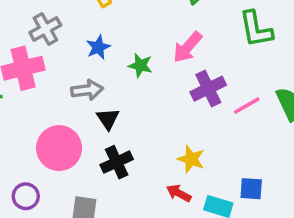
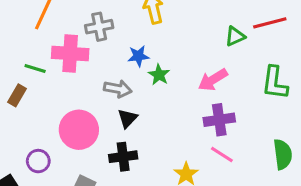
green star: (140, 65) -> (159, 75), moved
pink line: (247, 106) -> (222, 154), moved, turned 45

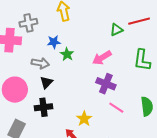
purple cross: (219, 120) -> (106, 84), turned 30
pink line: (222, 154) -> (116, 108), moved

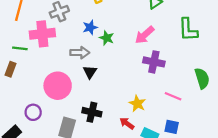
black cross: (43, 107) -> (92, 112), moved, turned 30
pink line: (116, 108) -> (173, 96), moved

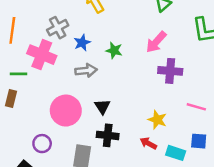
blue star: (90, 27) -> (82, 43), moved
pink cross: (42, 34) -> (42, 55), turned 35
black triangle: (90, 72) -> (102, 107), moved

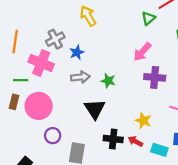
green star: (114, 50) -> (108, 81), moved
black triangle: (102, 107) -> (95, 109), size x1.5
pink circle: (66, 111) -> (39, 106), moved
black cross: (108, 135) -> (113, 139), moved
purple circle: (42, 144) -> (53, 136), moved

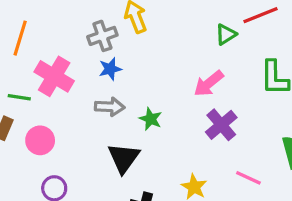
gray cross: (55, 39) -> (102, 36), moved
purple cross: (155, 77) -> (221, 125), turned 36
pink circle: (39, 106) -> (40, 140), size x0.7

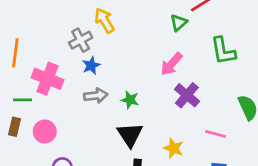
black triangle: (124, 158) -> (130, 135), moved

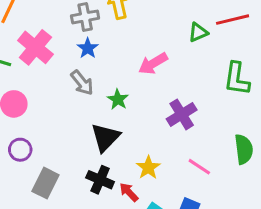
pink arrow: (171, 64) -> (153, 64), moved
blue star: (91, 65) -> (88, 48), turned -30
gray arrow: (96, 96) -> (82, 83), turned 40

